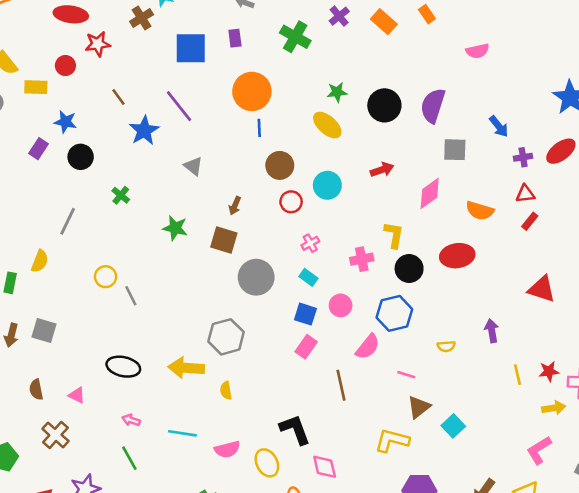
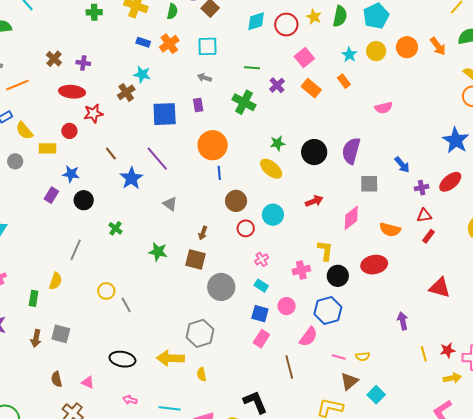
yellow semicircle: (446, 346) -> (363, 356), moved

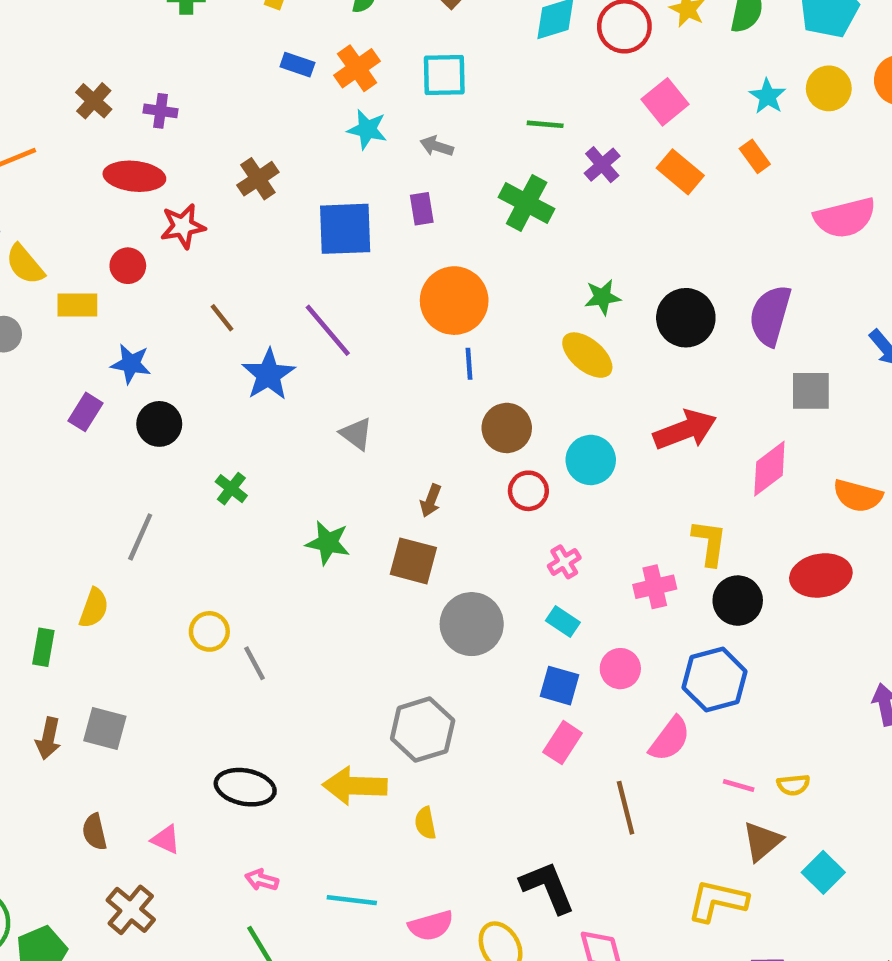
cyan star: (142, 74) -> (367, 129), moved
pink semicircle: (384, 108) -> (845, 218), size x1.5
red arrow: (314, 201) -> (685, 430), size x1.5

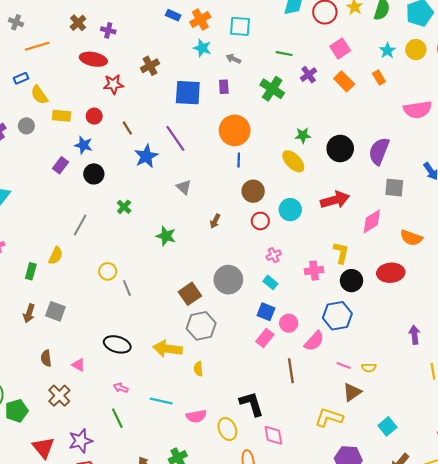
red circle: (128, 266) -> (94, 116), moved
brown square: (413, 561) -> (190, 294), moved, turned 35
pink circle: (620, 669) -> (289, 323), moved
cyan square: (823, 872) -> (387, 426), moved

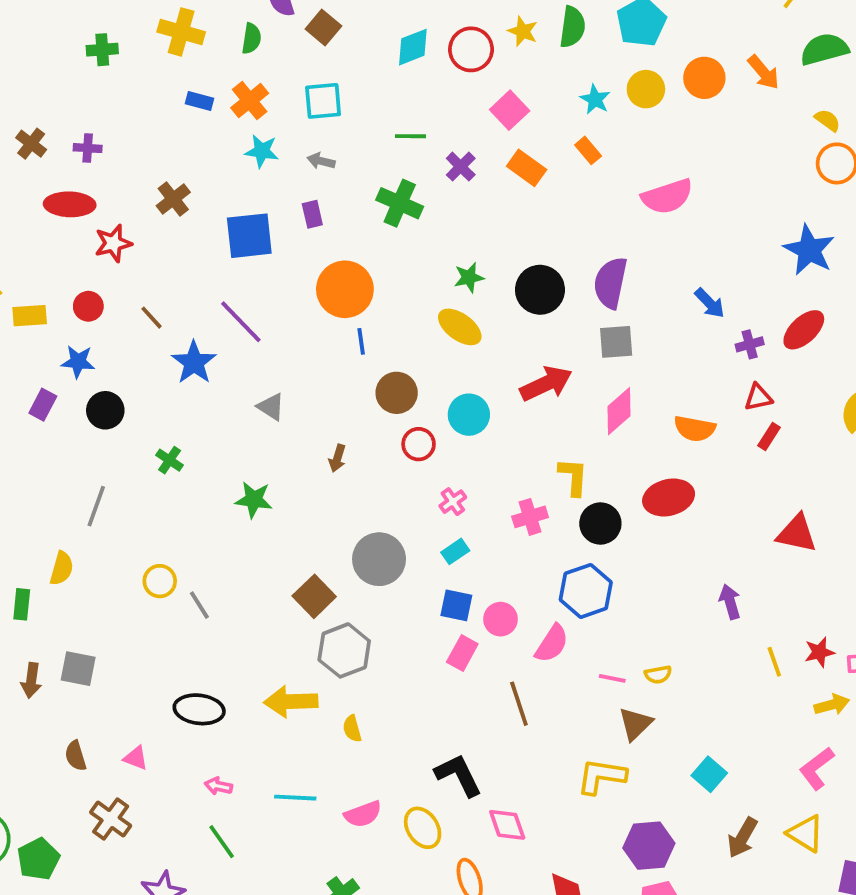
gray square: (394, 188) -> (616, 342), moved
cyan rectangle: (270, 282) -> (455, 551), turned -64

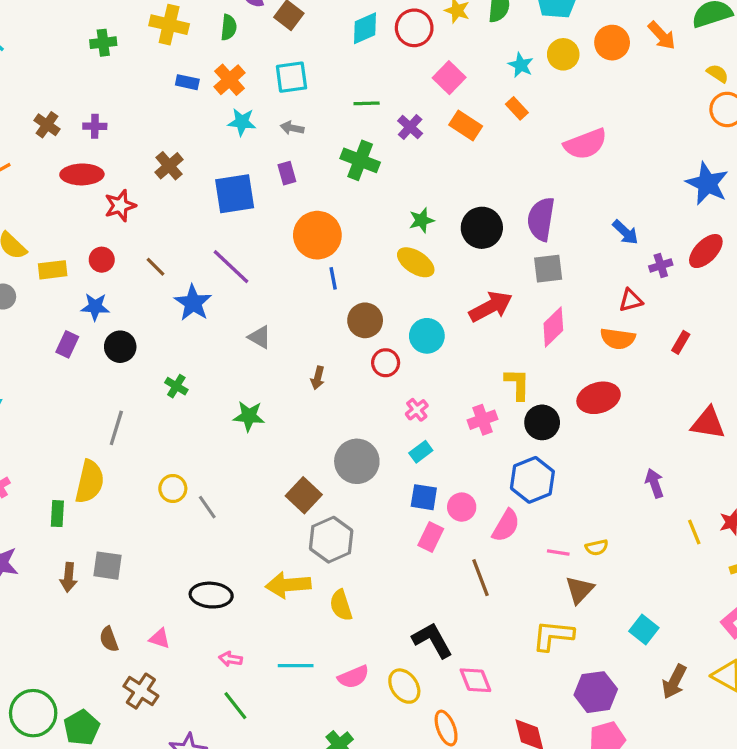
red triangle: (758, 397) -> (631, 300), moved
yellow semicircle: (62, 568) -> (90, 482), size x1.5
yellow semicircle: (352, 729) -> (341, 605), size x1.4

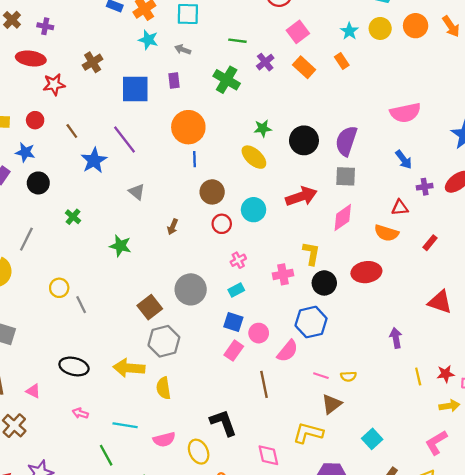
pink semicircle: (585, 144) -> (405, 113), moved
pink diamond: (475, 680) -> (268, 455), moved
green line: (235, 706) -> (106, 455), moved

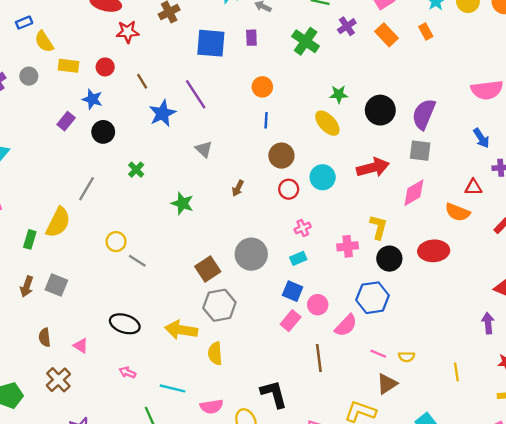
orange circle: (188, 127) -> (262, 87), size x0.6
gray line: (81, 305) -> (137, 261), turned -36
purple arrow: (396, 338) -> (488, 323), moved
yellow line: (418, 377) -> (456, 372), moved

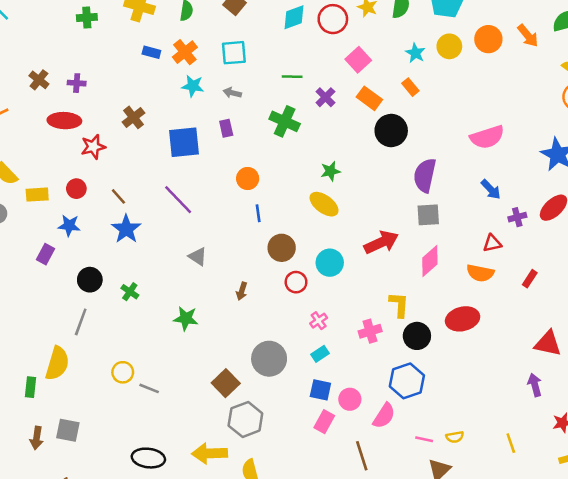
black circle: (380, 110) -> (391, 130), moved
blue star: (162, 113) -> (126, 229), moved
black circle: (103, 132) -> (90, 280), moved

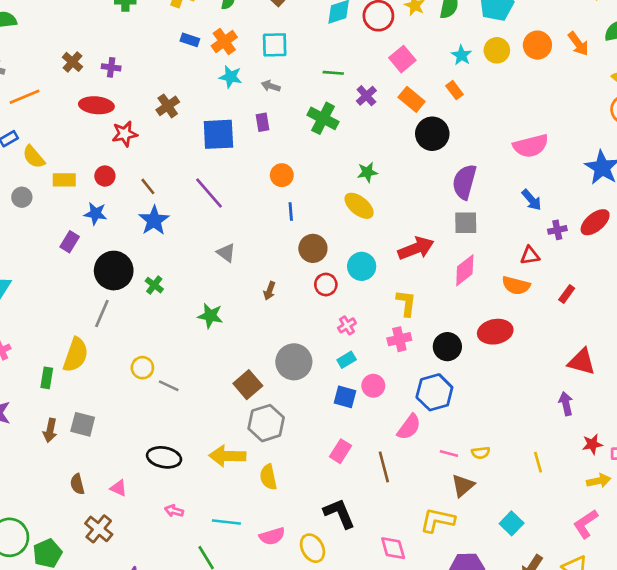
black circle: (90, 280) -> (114, 271), size x1.5
yellow L-shape: (399, 305) -> (406, 303), moved
pink circle: (350, 399) -> (373, 386), moved
pink rectangle: (324, 422) -> (341, 451), moved

